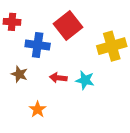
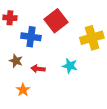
red arrow: (58, 78) -> (38, 69), moved
orange star: (38, 109) -> (23, 90), moved

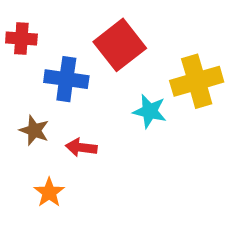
cyan star: (70, 66) -> (150, 111), moved

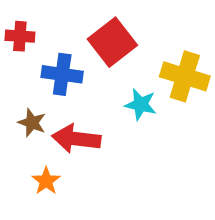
yellow cross: (197, 81) -> (185, 76), turned 33
red arrow: (81, 148) -> (76, 139), size x1.6

